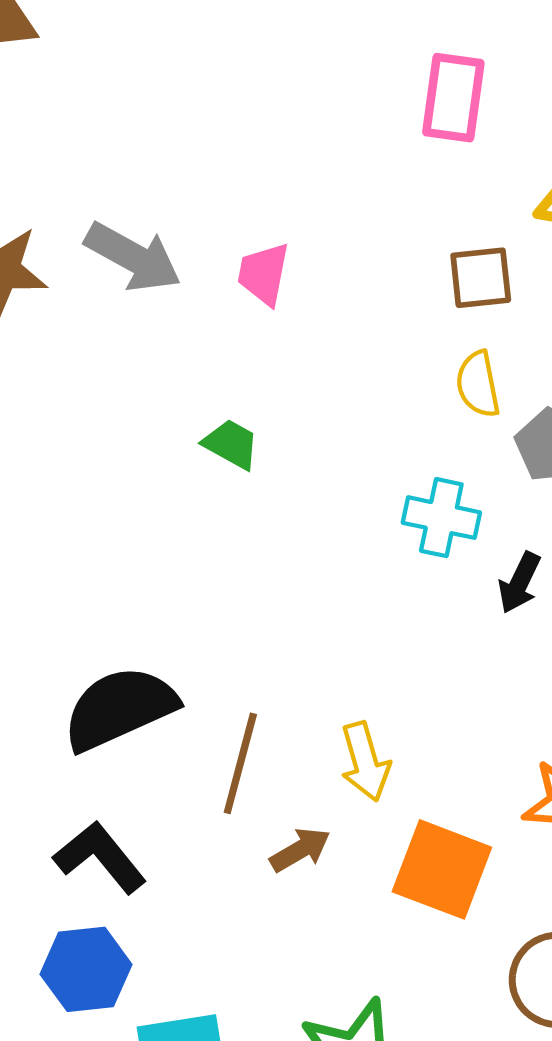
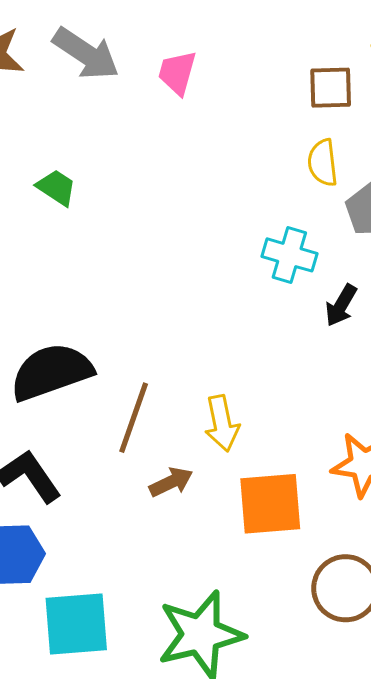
green trapezoid: (231, 444) -> (56, 188), moved
orange square: (442, 869) -> (270, 504), turned -30

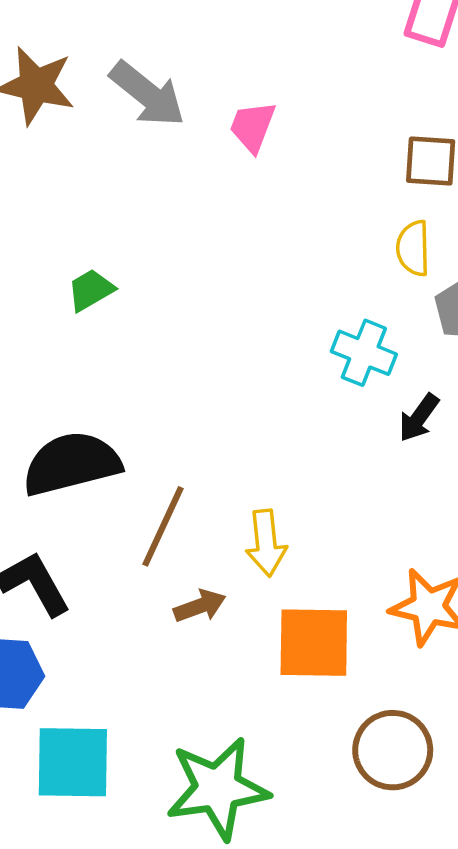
green trapezoid: (56, 188) -> (91, 290), moved, turned -69

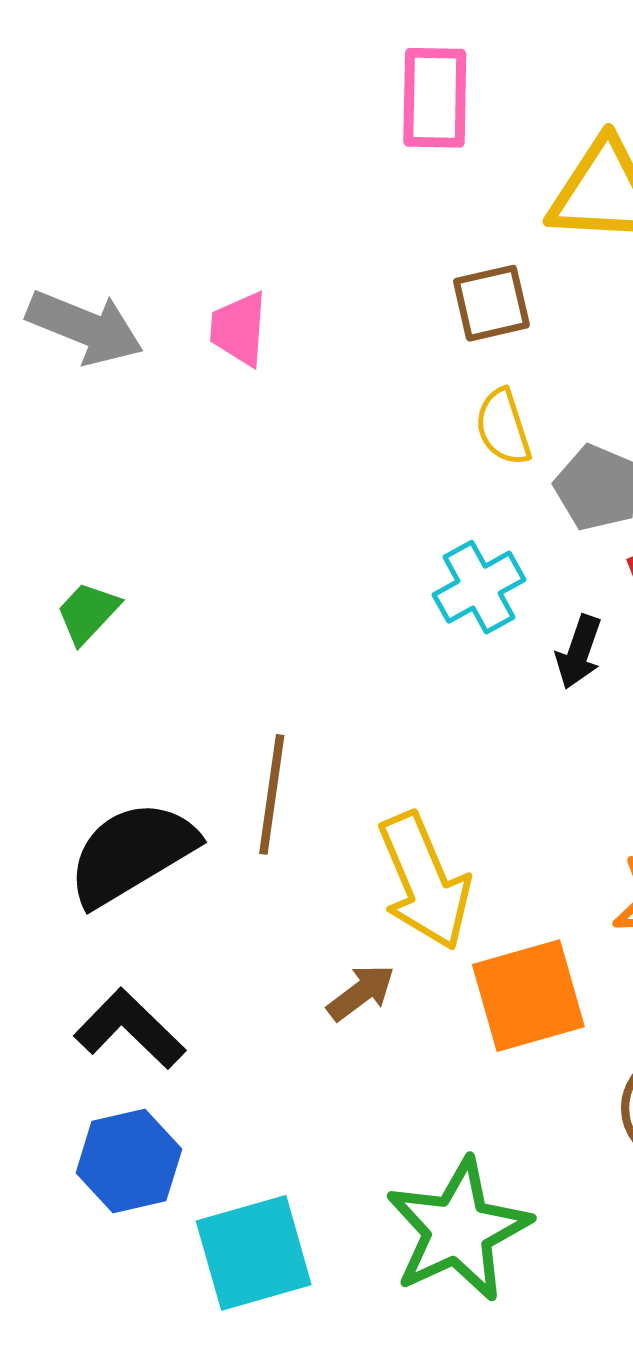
cyan cross: (364, 353) -> (479, 587), turned -34
brown line: (163, 526) -> (272, 794), moved
yellow arrow: (266, 543) -> (424, 881), size x1.5

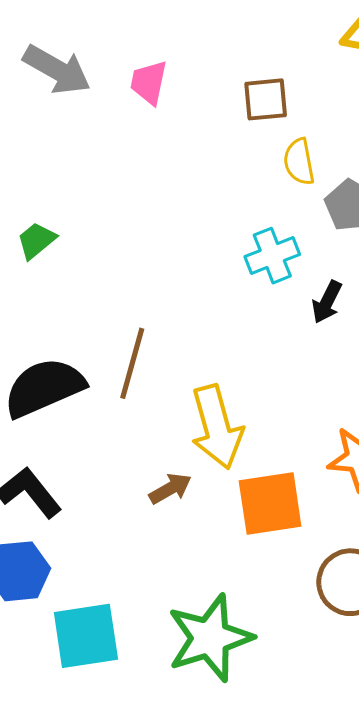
brown square: (491, 303) -> (266, 99), moved

